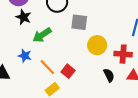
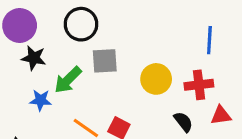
gray square: (79, 22) -> (105, 61), moved
blue star: (25, 56) -> (40, 100), moved

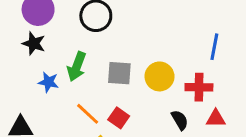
black star: (34, 58) -> (34, 43), moved
gray square: (105, 61) -> (119, 73), moved
green arrow: (68, 80) -> (77, 67), turned -32

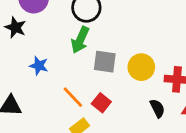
black star: (34, 43) -> (15, 27), moved
green arrow: (77, 67) -> (80, 40), moved

